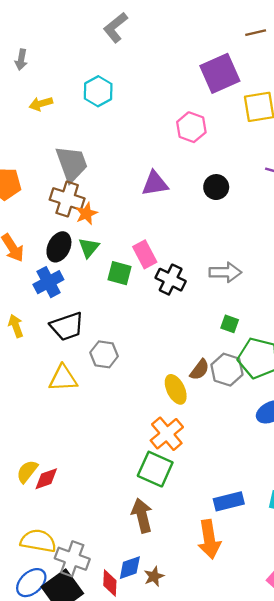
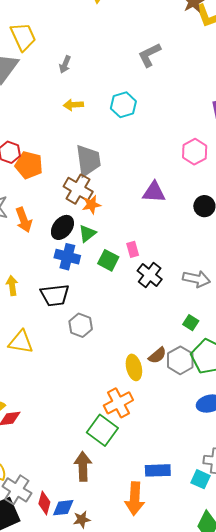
pink rectangle: (145, 254) -> (133, 249), size x0.7
blue cross: (48, 282) -> (67, 257), moved, turned 30
yellow triangle: (63, 378) -> (21, 342), moved
red diamond: (110, 583) -> (44, 503), moved

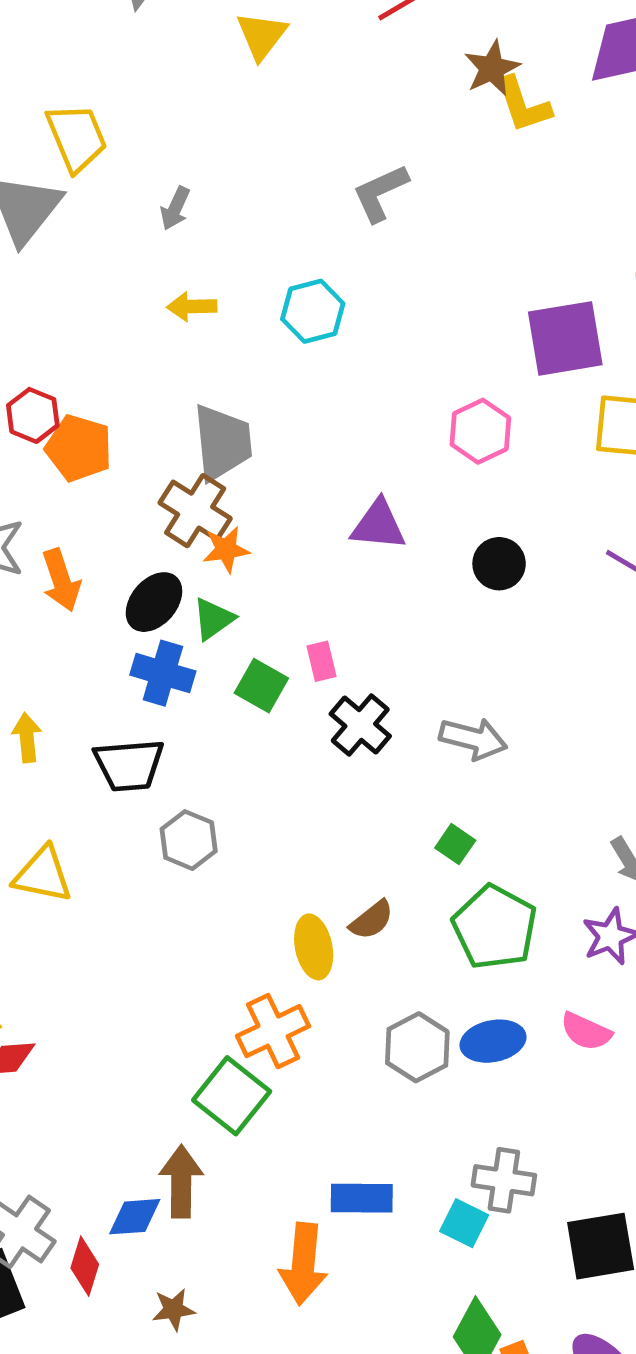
gray hexagon: (180, 360) -> (417, 1047), moved
blue diamond: (63, 508) -> (135, 1217), moved

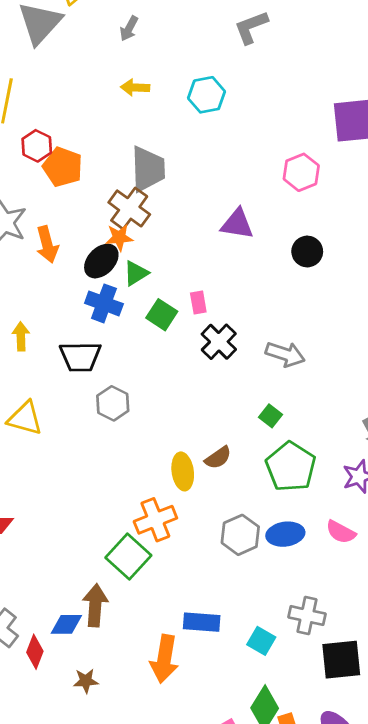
orange star: (226, 549) -> (119, 237), moved
gray cross: (504, 1180) -> (307, 616), moved

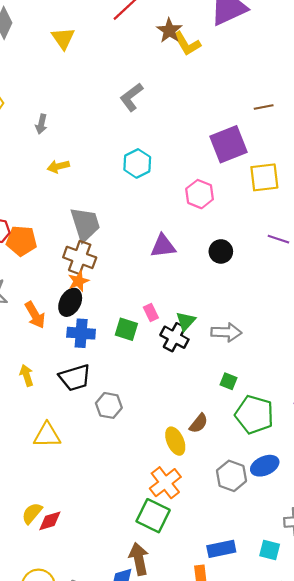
cyan hexagon: (206, 95) -> (137, 163), moved
orange arrow: (47, 244) -> (35, 315), moved
green triangle: (136, 273) -> (186, 321), moved

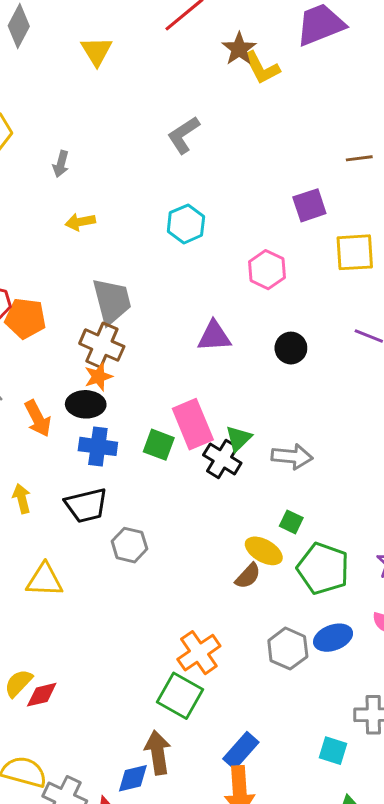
purple square: (229, 144) -> (309, 205), size x0.7
black ellipse: (70, 302) -> (86, 404), turned 60
pink rectangle: (151, 312) -> (193, 424), size x2.0
yellow ellipse: (175, 441) -> (264, 551), moved, turned -40
blue rectangle: (221, 549) -> (241, 750), moved, turned -40

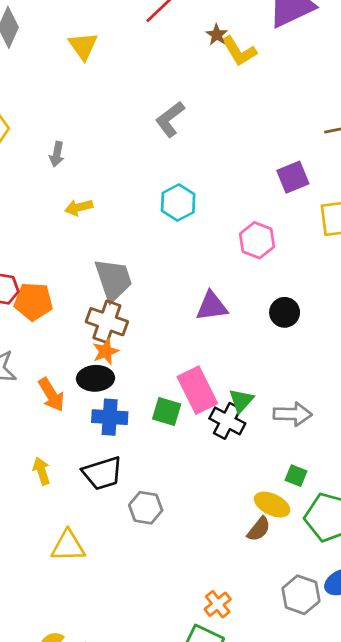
brown star: (239, 49) -> (217, 35), size x0.7
orange cross: (199, 653) -> (218, 604), size x0.7

